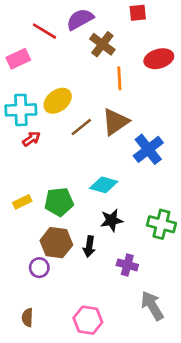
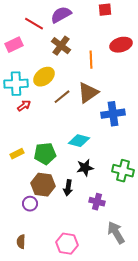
brown cross: (102, 44) -> (61, 46), moved
blue cross: (148, 149) -> (113, 114), turned 30

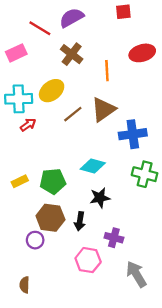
green cross: (123, 171) -> (145, 174), moved
pink hexagon: (67, 244) -> (88, 260), moved

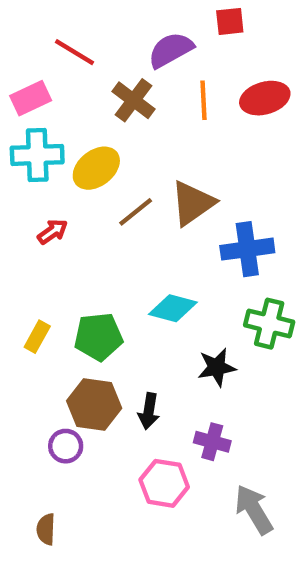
purple semicircle: (72, 18) -> (171, 50), moved
orange line: (107, 71) -> (204, 100), moved
cyan cross: (19, 99) -> (37, 155), moved
yellow rectangle: (20, 181) -> (37, 337), turned -35
black star: (100, 198) -> (217, 367), moved

